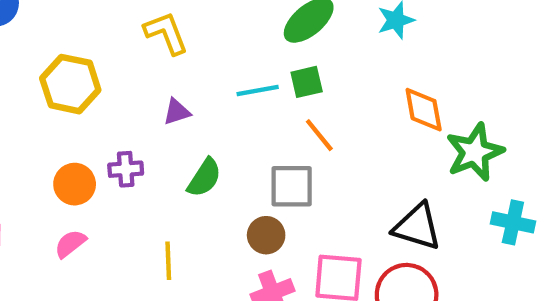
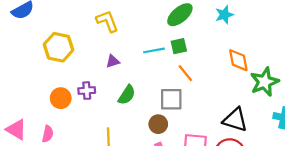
pink semicircle: (70, 244) -> (48, 134), moved, turned 140

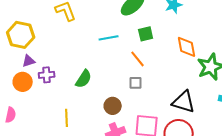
green square: (179, 46) -> (146, 34), moved
purple triangle: (113, 61) -> (29, 61), moved
gray square: (171, 99) -> (136, 83), moved, size x0.6

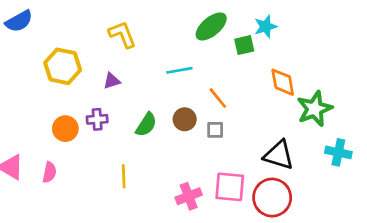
green square: (146, 34) -> (244, 45), moved
purple triangle: (29, 61) -> (112, 81), moved
brown circle: (113, 106) -> (185, 119), moved

